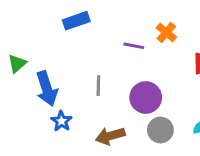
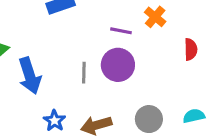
purple circle: (146, 98) -> (118, 65), moved
blue star: (61, 121) -> (54, 121), moved

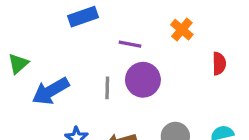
purple line: (121, 31) -> (130, 44), moved
blue arrow: (30, 76) -> (51, 91), turned 78

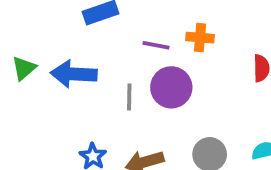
orange cross: (182, 30) -> (200, 38), moved, turned -35
blue arrow: (51, 91) -> (74, 74), moved, turned 33

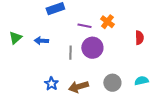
orange cross: (200, 38) -> (107, 22), turned 32
blue arrow: (74, 74) -> (41, 41), size x0.6

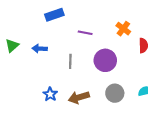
orange cross: (107, 22) -> (123, 29), moved
purple circle: (92, 48) -> (105, 60), moved

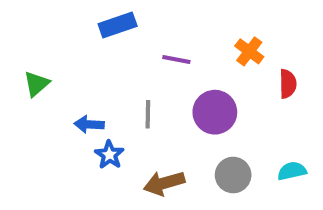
blue arrow: (40, 49) -> (89, 124), moved
blue star: (50, 94) -> (109, 155), moved

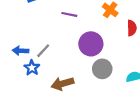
gray line: (148, 114) -> (43, 51), moved, turned 42
gray circle: (233, 175) -> (102, 69), moved

